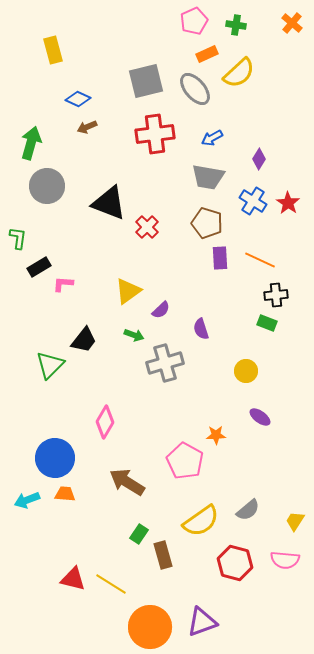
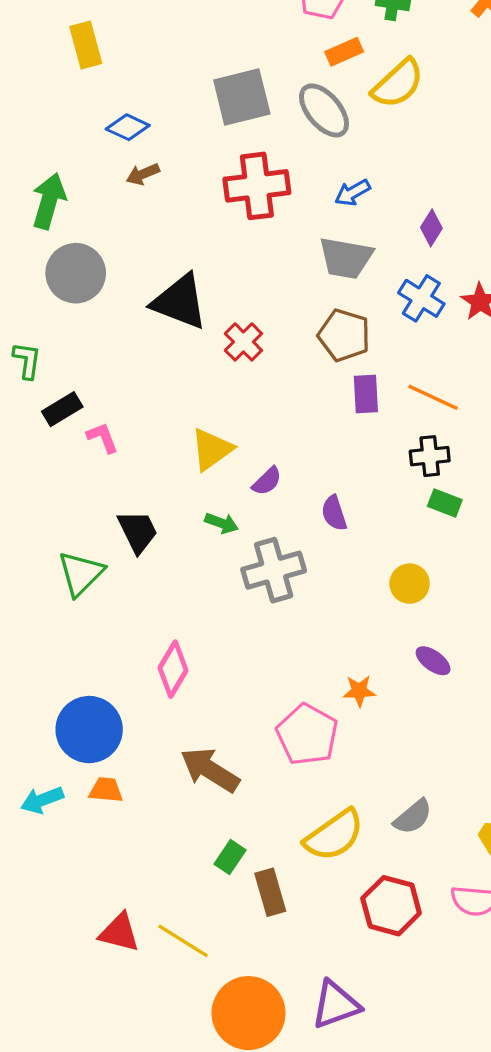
pink L-shape: (63, 284) -> (103, 438), turned 65
black cross: (276, 295) -> (430, 456), moved
black trapezoid: (84, 340) -> (138, 532), turned -64

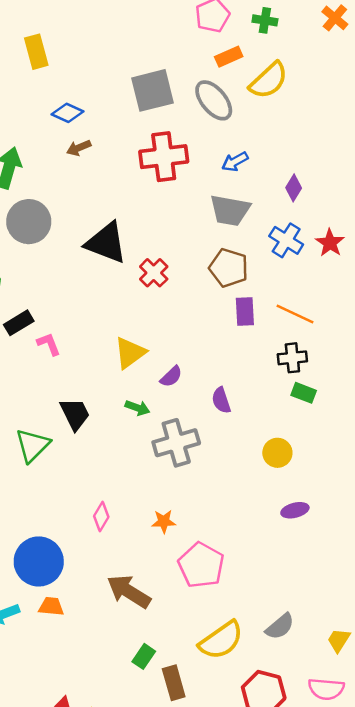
purple ellipse: (433, 661) -> (295, 510), turned -50
pink diamond: (173, 669) -> (101, 516), size x0.7
orange star: (359, 691) -> (164, 521), moved

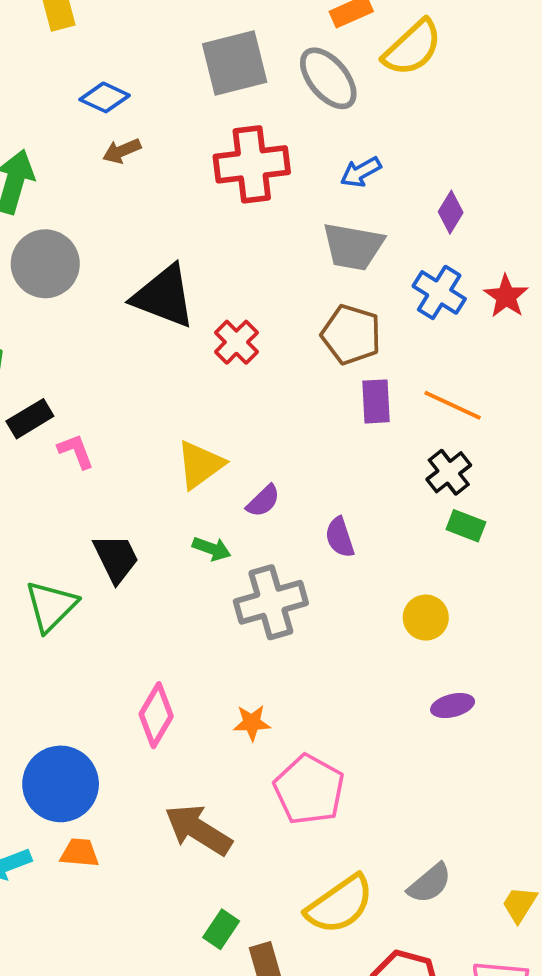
black cross: (292, 358) -> (449, 472), turned -32
pink diamond: (101, 516) -> (156, 715), size x1.4

